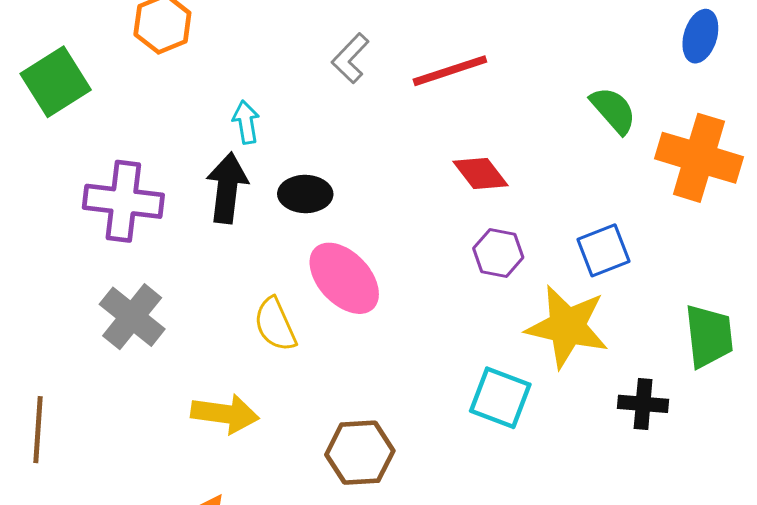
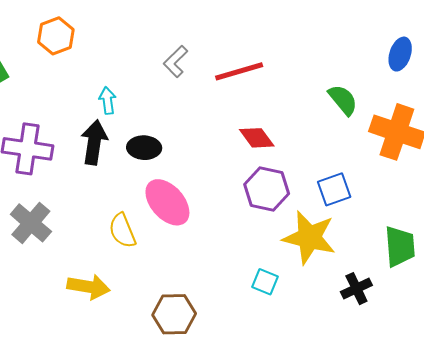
purple hexagon: (498, 253) -> (267, 189), size x1.4
cyan square: (500, 398) -> (265, 282), size x0.7
black cross: (643, 404) -> (356, 289), turned -32

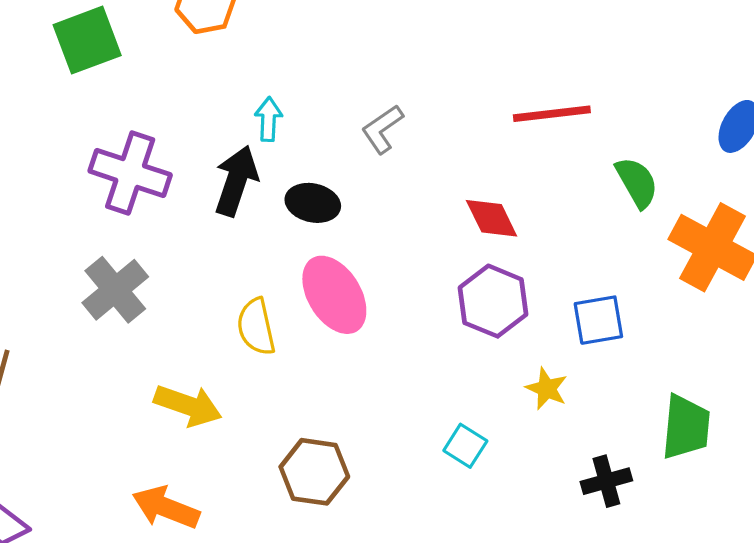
gray L-shape: (176, 62) -> (382, 129), moved
red line: (239, 71) -> (552, 114), moved
yellow star: (309, 238) -> (547, 389), size x0.5

